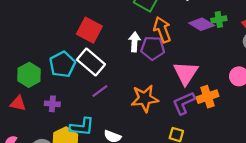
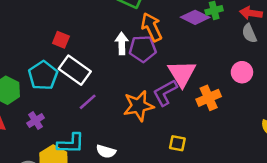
red square: (89, 30) -> (61, 40), moved, size x0.6
purple L-shape: (184, 103) -> (165, 93), moved
purple cross: (52, 104) -> (36, 121), turned -32

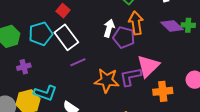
purple line: (88, 102) -> (78, 62), moved

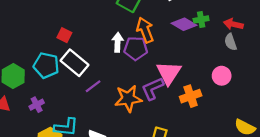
cyan pentagon: (41, 34) -> (46, 65), turned -30

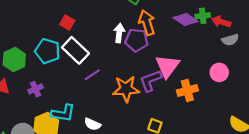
red arrow: (233, 24) -> (221, 22), moved
gray semicircle: (231, 42) -> (230, 40), turned -91

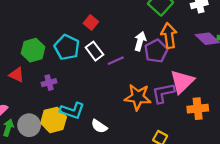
purple pentagon: (137, 40) -> (156, 51), turned 30
white rectangle: (75, 50) -> (94, 51), size x0.7
purple line: (92, 75) -> (116, 61), moved

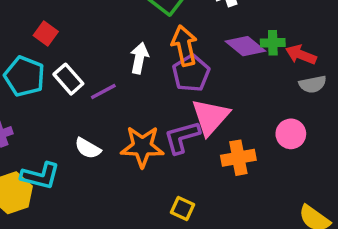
red square: (91, 23) -> (46, 34), moved
purple pentagon: (156, 51) -> (191, 73), moved
white semicircle: (99, 126) -> (88, 148), moved

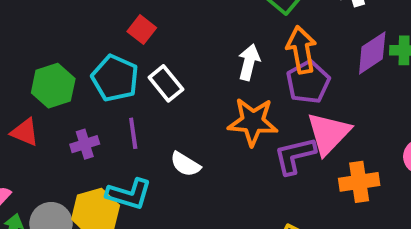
purple diamond: (245, 46) -> (372, 53), turned -75
purple line: (103, 91) -> (133, 133), moved, turned -72
orange star: (142, 147) -> (253, 122), moved

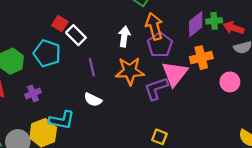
white rectangle: (166, 83) -> (76, 35), moved
purple line: (133, 133) -> (92, 67), moved
orange cross: (359, 182) -> (201, 58), moved

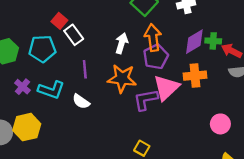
cyan pentagon: (47, 53) -> (42, 49), turned -30
pink circle: (230, 82) -> (220, 124), moved
purple cross: (33, 94) -> (22, 87), turned -35
cyan L-shape: (62, 120) -> (51, 90), moved

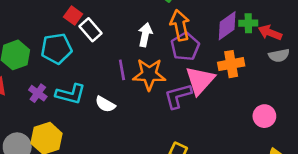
purple line: (85, 69) -> (122, 70), moved

